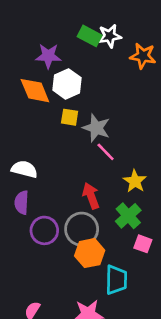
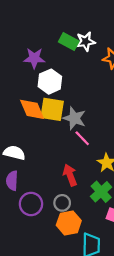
orange diamond: (35, 91) -> (32, 109), moved
yellow square: (70, 117) -> (52, 109), size x1.6
gray circle: (82, 229) -> (62, 203), size x0.6

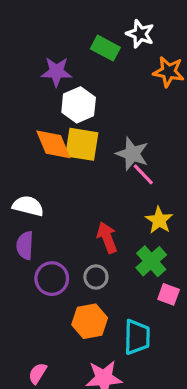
white star: (86, 41) -> (140, 34), moved, turned 30
gray star: (74, 118) -> (132, 154), moved
pink line: (82, 138) -> (143, 174), moved
orange hexagon: (69, 223) -> (90, 321), moved

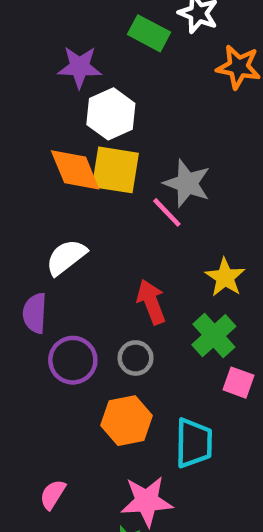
pink line: (143, 174) -> (167, 212), moved
white semicircle: (28, 206) -> (66, 257), moved, turned -52

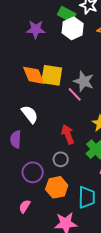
white hexagon: (111, 114) -> (73, 28), moved
white semicircle: (66, 257) -> (30, 114), turned 90
purple circle: (73, 360) -> (33, 172), moved
pink semicircle: (53, 494) -> (25, 206), moved

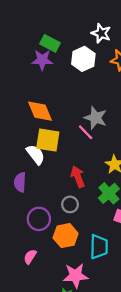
green rectangle: (67, 14) -> (50, 43), moved
yellow square: (52, 75) -> (48, 140), moved

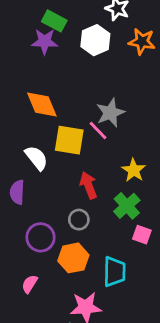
gray star: (96, 118) -> (110, 113), turned 30
yellow square: (48, 140) -> (69, 140), moved

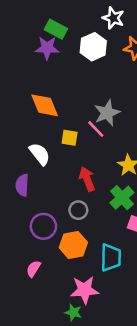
yellow square: (69, 140) -> (70, 138), size x0.6

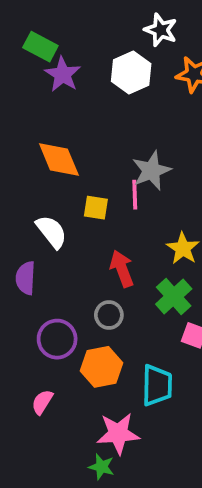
green rectangle: (56, 29) -> (40, 47), moved
purple star: (47, 48) -> (63, 74), turned 30
pink line: (96, 129) -> (135, 195), turned 42

